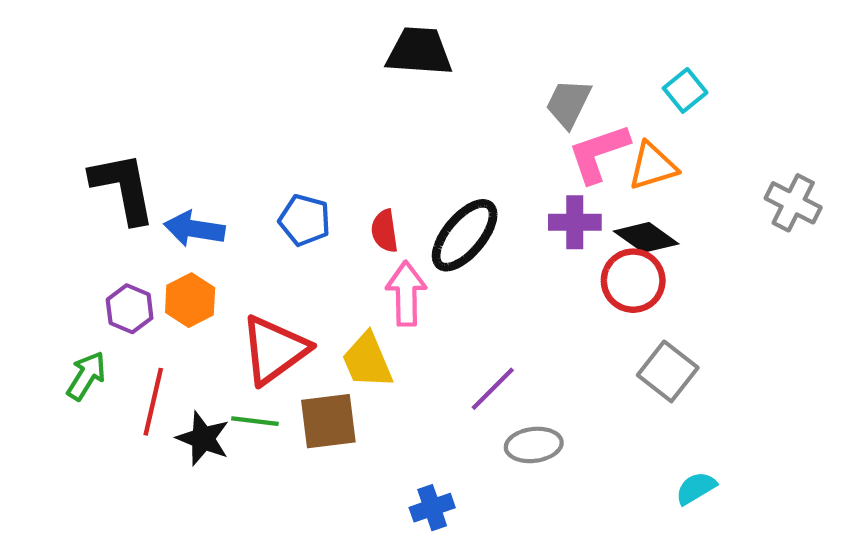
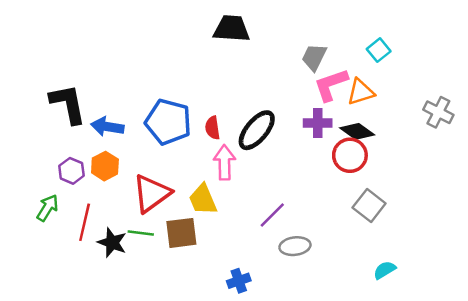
blue pentagon: (305, 220) -> (168, 122), size x1.6

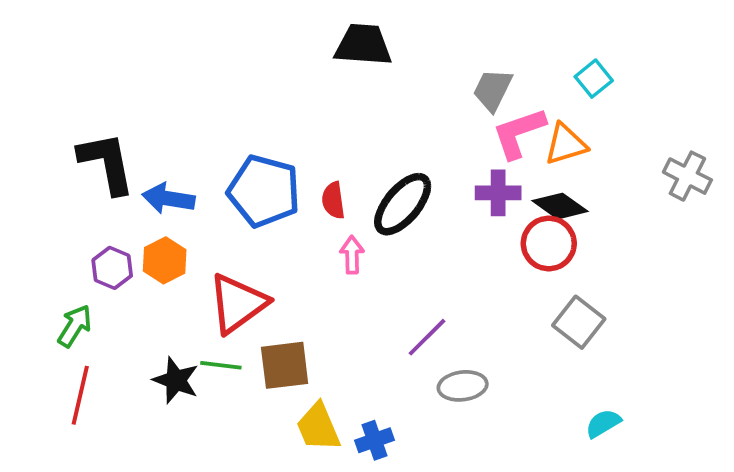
pink arrow: (224, 162) -> (352, 255), size x0.7
yellow trapezoid: (203, 200) -> (318, 427), moved
red line: (85, 222) -> (80, 395), moved

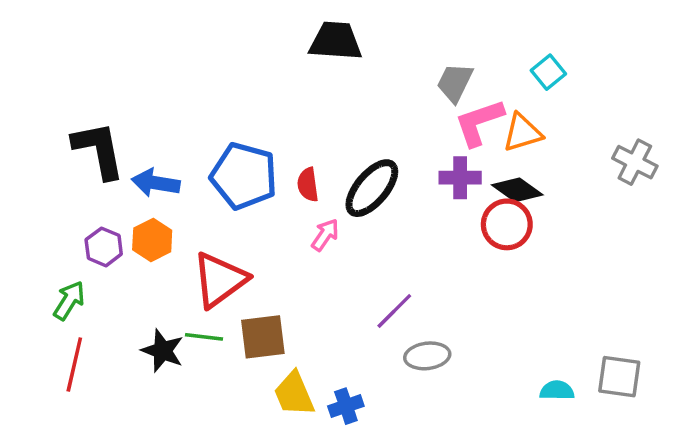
pink arrow: (352, 255) -> (325, 235), turned 36
gray square: (579, 322) -> (619, 377), moved, turned -30
cyan semicircle: (603, 423) -> (557, 390), turned 32

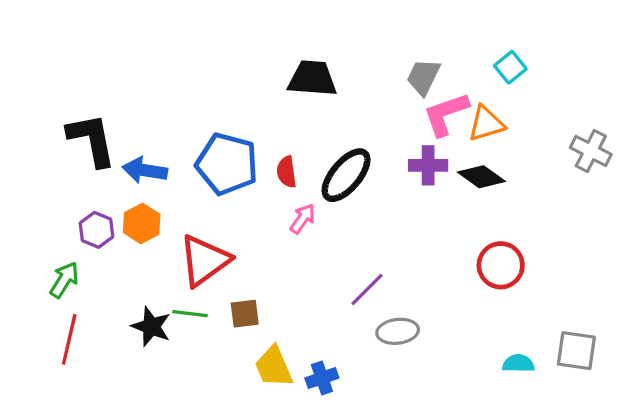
black trapezoid: (336, 41) -> (312, 79), moved
red circle: (507, 224) -> (501, 265), moved
brown square: (263, 337) -> (245, 314), size x0.7

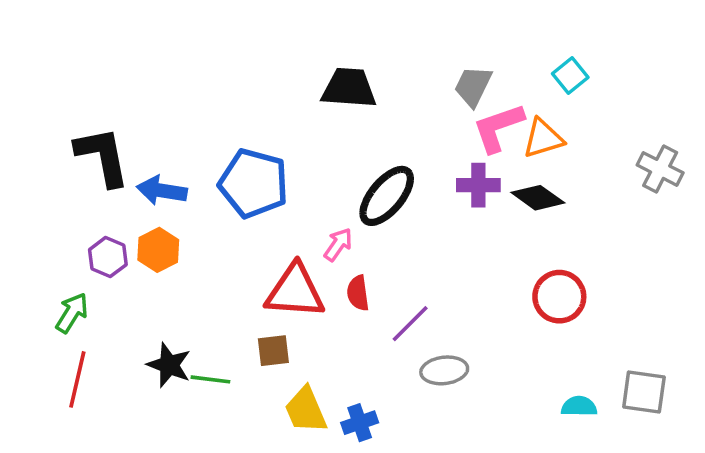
red semicircle: (287, 172) -> (358, 293), moved
red triangle: (204, 260) -> (295, 291), moved, turned 40
green line: (190, 314) -> (210, 379), moved

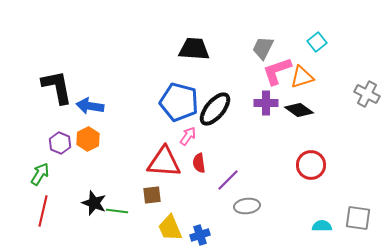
blue pentagon: (254, 183) -> (179, 102), moved

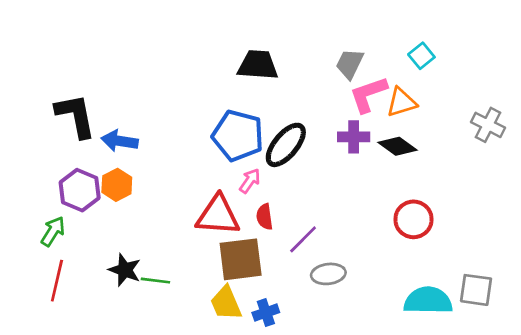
purple hexagon: (60, 143) -> (80, 190), size x1.4
brown square: (152, 195) -> (241, 259), moved, size x1.8
cyan semicircle: (322, 226) -> (428, 301), size x1.8

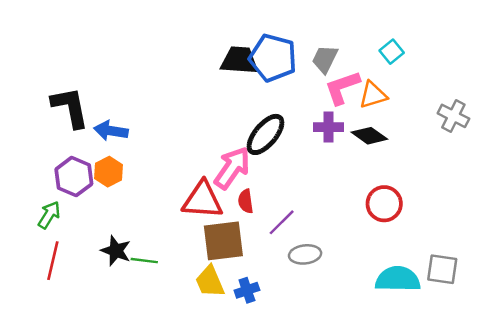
blue pentagon: (238, 136) -> (273, 58), moved
pink arrow: (250, 181) -> (232, 168), size x1.8

